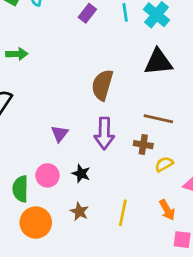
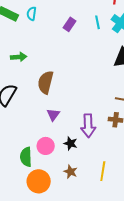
brown semicircle: (102, 85) -> (46, 82), moved
purple arrow: (104, 133) -> (88, 126), moved

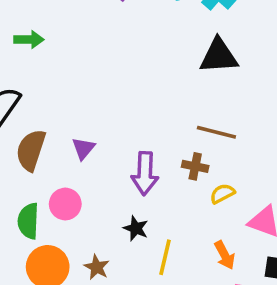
brown semicircle: (46, 82) -> (31, 150), moved
black star: (71, 143) -> (136, 228), moved
brown star: (71, 172) -> (97, 267), moved

